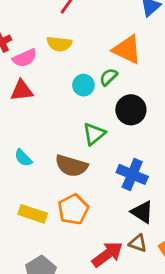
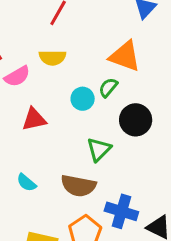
red triangle: (22, 90) -> (34, 119), moved
blue cross: (132, 174) -> (121, 211), moved

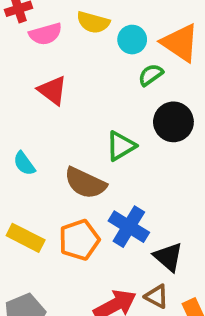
cyan circle: (83, 99) -> (132, 40), moved
red triangle: (34, 119) -> (52, 90), turned 35

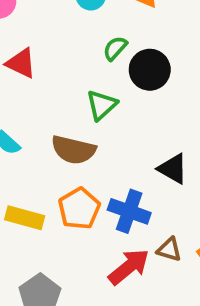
green semicircle: (151, 75) -> (115, 48), moved
blue cross: (129, 227) -> (129, 211), moved
black triangle: (168, 257) -> (173, 169), moved

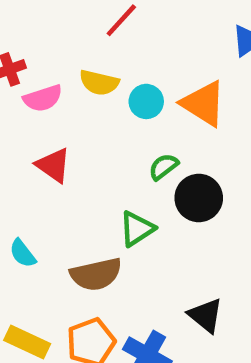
brown semicircle: (73, 150) -> (96, 274), turned -36

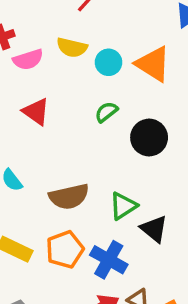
green semicircle: (164, 167) -> (106, 112), moved
green triangle: (137, 229) -> (123, 206), moved

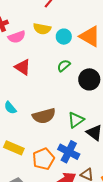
orange pentagon: (65, 249) -> (43, 159), moved

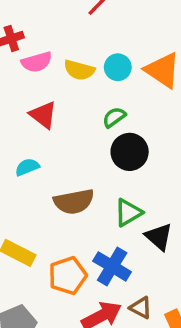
yellow semicircle: (42, 29) -> (79, 70), moved
black circle: (89, 79) -> (130, 152), moved
cyan semicircle: (10, 108) -> (27, 167), moved, turned 104

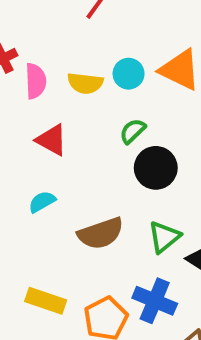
pink semicircle: (37, 62) -> (36, 81), turned -68

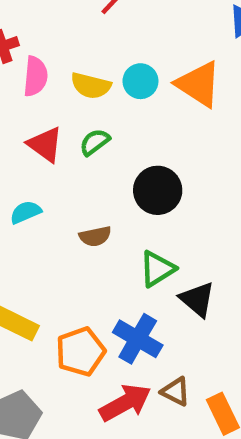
green semicircle: (133, 131) -> (95, 142), moved
brown semicircle: (101, 233) -> (95, 236), moved, size x0.6

